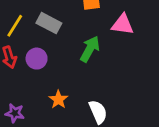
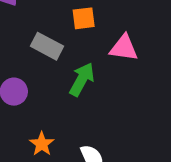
gray rectangle: (49, 23) -> (47, 46), moved

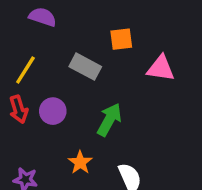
green arrow: (82, 79) -> (109, 120), moved

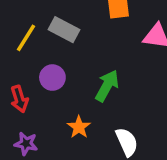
gray rectangle: (85, 67) -> (64, 30), moved
red arrow: (19, 109) -> (19, 99), moved

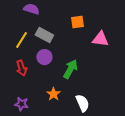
purple circle: (52, 78) -> (44, 57), moved
red arrow: (19, 99) -> (21, 68), moved

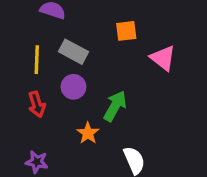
pink triangle: (100, 39) -> (163, 58), turned 30
yellow line: (21, 40) -> (37, 60), turned -30
orange star: (53, 94) -> (88, 133), moved

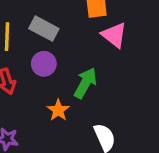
pink triangle: (163, 58) -> (114, 35), moved

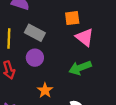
green arrow: (85, 83) -> (80, 68), moved, turned -140

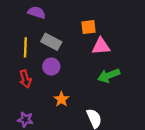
pink triangle: (85, 37) -> (101, 46), turned -42
green arrow: (80, 68) -> (109, 76), moved

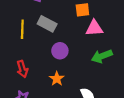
purple circle: (51, 67) -> (60, 51), moved
red arrow: (25, 79) -> (22, 69), moved

